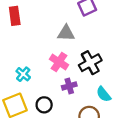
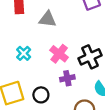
gray triangle: (66, 33) -> (48, 19), moved
cyan cross: (23, 74) -> (24, 53), moved

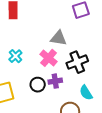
gray triangle: (48, 19) -> (59, 38), moved
black circle: (41, 95) -> (38, 85), moved

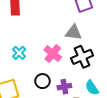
gray triangle: (59, 38) -> (74, 32), moved
purple cross: (55, 81) -> (64, 87), moved

